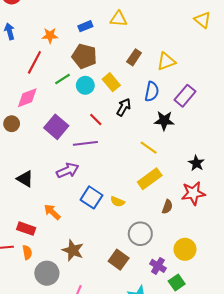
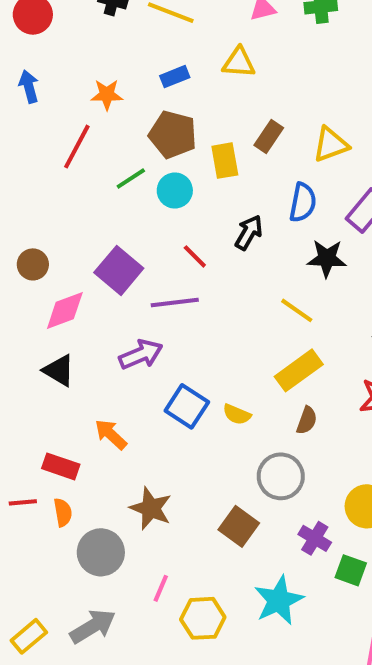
yellow rectangle: (111, 82) -> (225, 161), moved, turned 30
pink diamond: (27, 98) -> (65, 310), moved
brown semicircle: (167, 207) -> (307, 420), moved
green square: (177, 283) -> (351, 570), turned -35

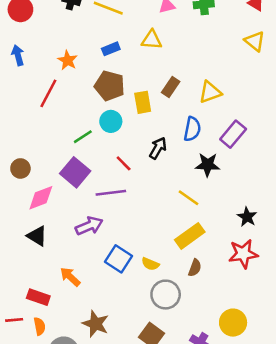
orange star: (107, 95) -> (68, 60), turned 30
green line: (131, 179) -> (83, 137), moved
gray circle: (281, 476) -> (166, 295), moved

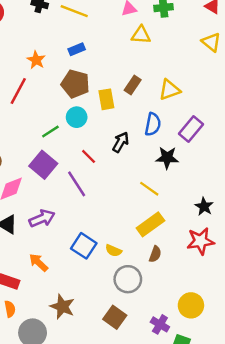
yellow triangle: (152, 40) -> (141, 35), moved
purple line: (111, 193) -> (77, 184), turned 64
purple arrow: (89, 226) -> (42, 218), moved

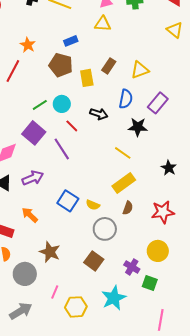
yellow triangle: (141, 35) -> (103, 24), moved
blue rectangle: (77, 49) -> (71, 41), moved
cyan circle: (77, 117) -> (62, 104), moved
black arrow: (121, 142) -> (99, 114), turned 78
red star: (200, 241) -> (163, 212), moved

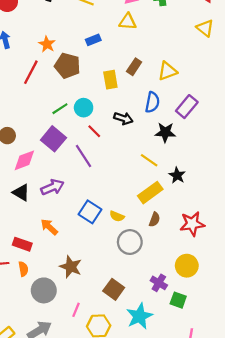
brown pentagon: (61, 65) -> (67, 66), moved
black star: (169, 168) -> (177, 175), moved
brown square: (94, 261) -> (114, 289), moved

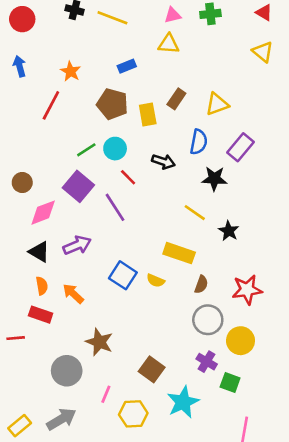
brown pentagon: (67, 66) -> (112, 104), moved
yellow rectangle: (150, 193) -> (179, 253), moved, turned 55
gray circle: (130, 242) -> (208, 320), moved
orange semicircle: (23, 269) -> (42, 286), moved

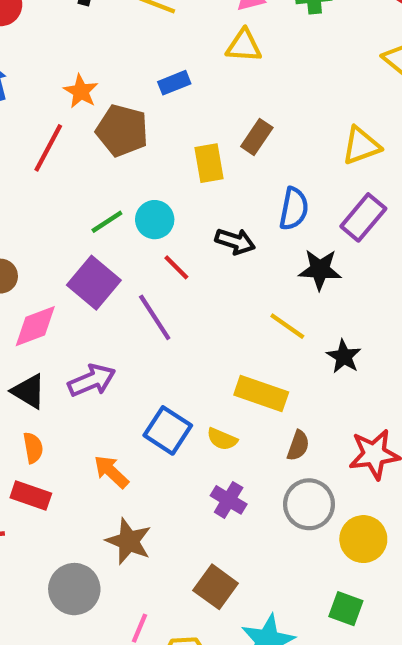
brown pentagon: (112, 104) -> (122, 131), moved
yellow triangle: (217, 104) -> (361, 146), moved
orange arrow: (73, 294) -> (111, 472), moved
purple cross: (207, 362) -> (229, 500), moved

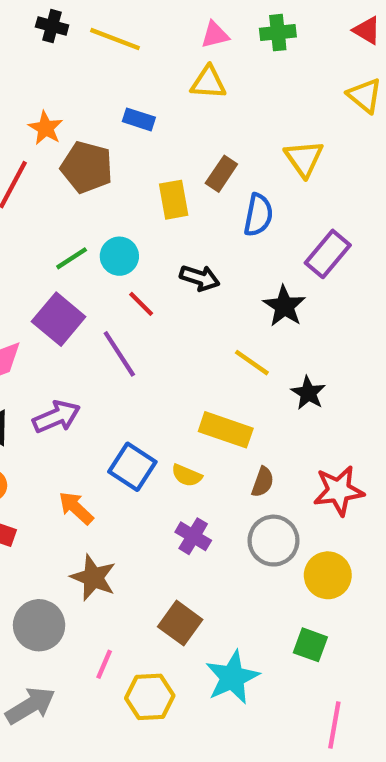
blue rectangle: (174, 83) -> (139, 119), turned 40
yellow triangle: (361, 146) -> (304, 158), moved, turned -45
blue semicircle: (294, 209) -> (258, 215), moved
black star: (320, 270) -> (284, 306), turned 30

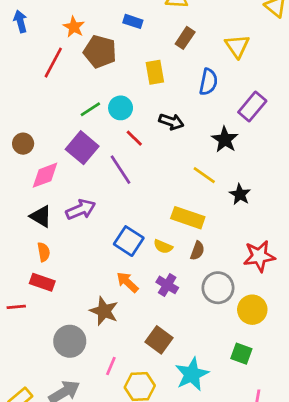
brown rectangle: (221, 174) -> (185, 38), moved
brown semicircle: (263, 482) -> (197, 251), moved
orange arrow: (76, 508) -> (127, 282), moved

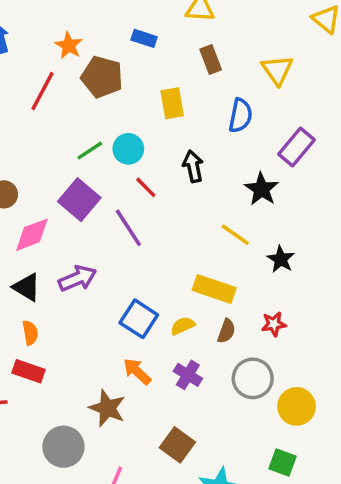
brown rectangle: (185, 38) -> (211, 59), turned -55
black arrow: (171, 122) -> (193, 166), turned -120
yellow semicircle: (163, 247) -> (183, 326), turned 132
red star: (259, 256) -> (274, 324), moved, size x0.6

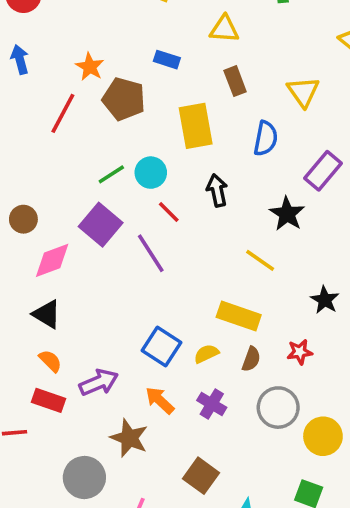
yellow rectangle: (172, 103) -> (196, 126), size x1.4
black star: (281, 259) -> (325, 300), moved
purple arrow: (77, 278) -> (99, 382), moved
orange semicircle: (30, 333) -> (50, 361), turned -35

